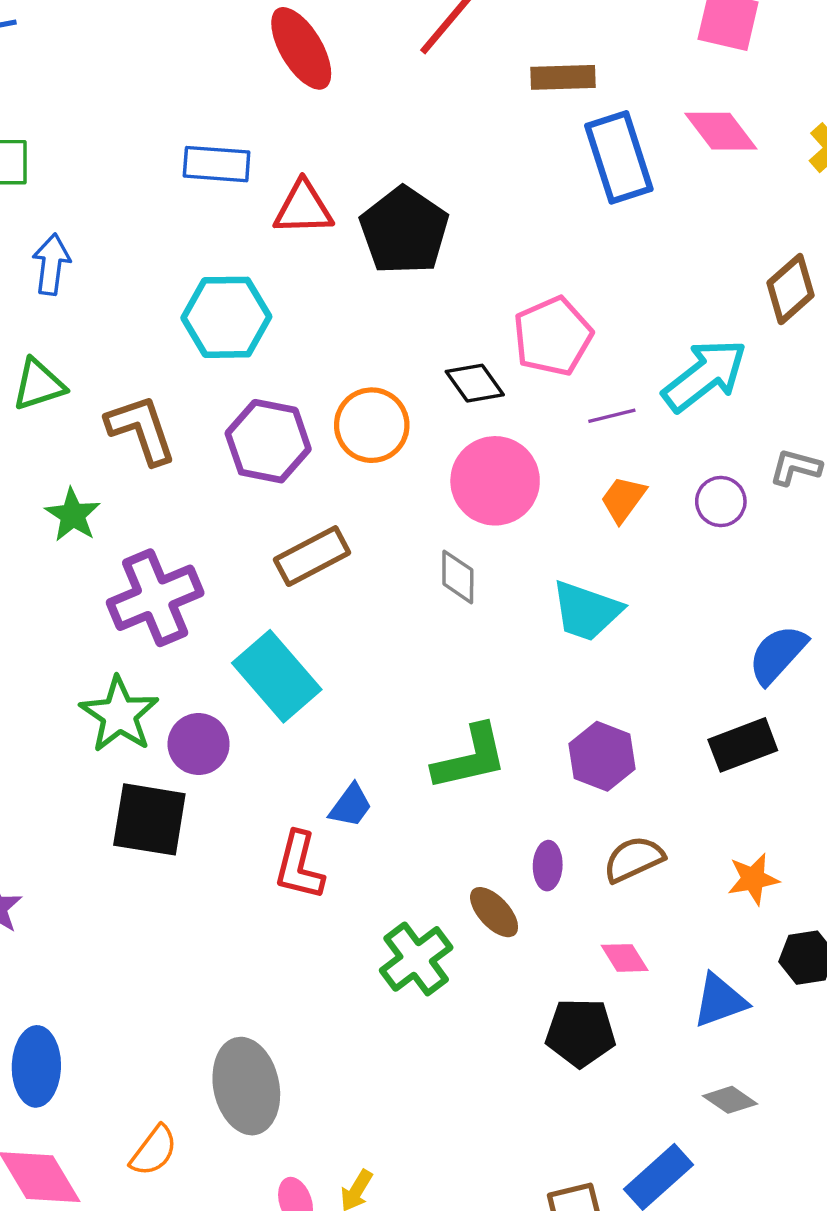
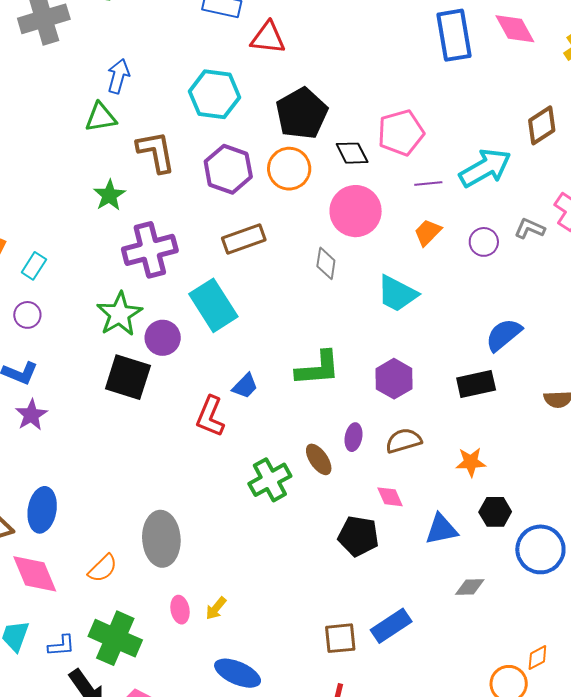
black pentagon: (404, 231) -> (302, 114), moved
blue arrow: (51, 264) -> (118, 76), moved
gray diamond: (730, 1100) -> (470, 587), moved, turned -44

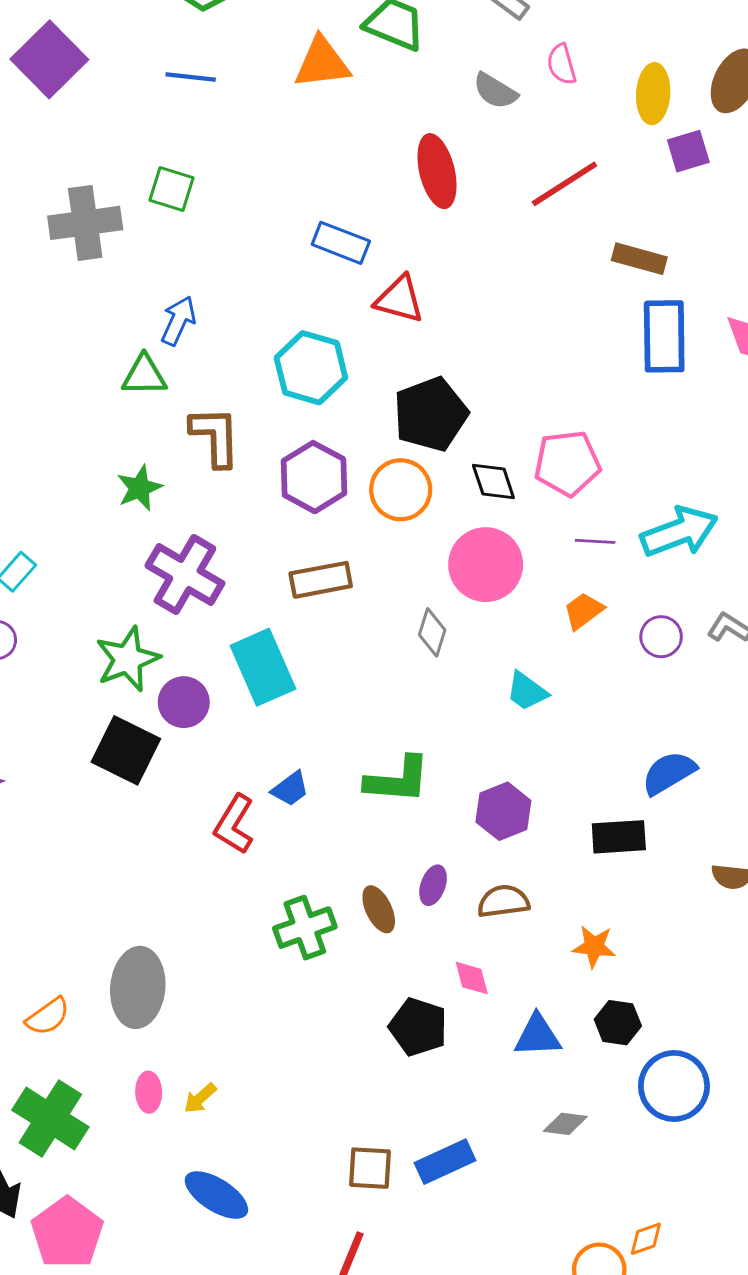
purple cross: (150, 250) -> (185, 574), turned 36
cyan trapezoid: (397, 294) -> (527, 691), size x0.7

